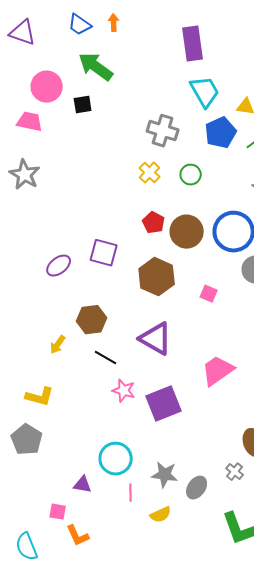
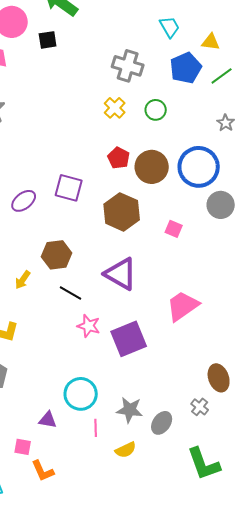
cyan trapezoid: (205, 92) -> (170, 27), size x0.7

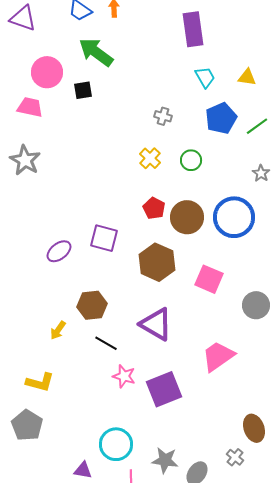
yellow triangle: (211, 42) -> (247, 77), moved
gray cross: (128, 66) -> (163, 116), size x0.6
gray circle: (221, 205) -> (256, 305), moved
pink square: (174, 229) -> (209, 279), size x1.6

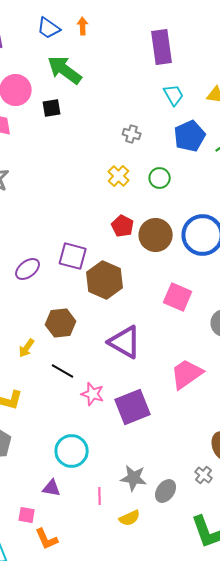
brown hexagon: (157, 262) -> (105, 280), moved
black line: (106, 343) -> (63, 371), moved
cyan circle: (116, 444) -> (72, 451), moved

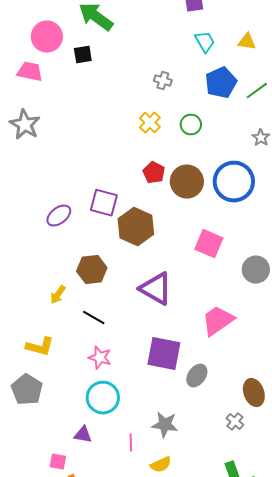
pink star: (93, 394) -> (100, 358), moved
purple square: (133, 407) -> (164, 354), turned 33
gray ellipse: (166, 491) -> (197, 376), moved

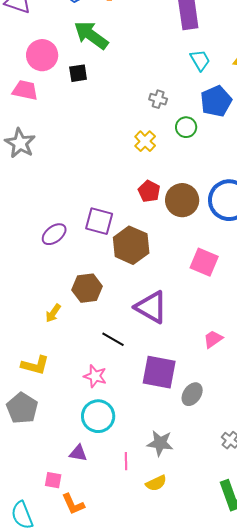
green circle: (191, 125) -> (186, 127), moved
black line: (94, 318) -> (113, 339), moved
pink trapezoid: (218, 321) -> (213, 339), size x0.6

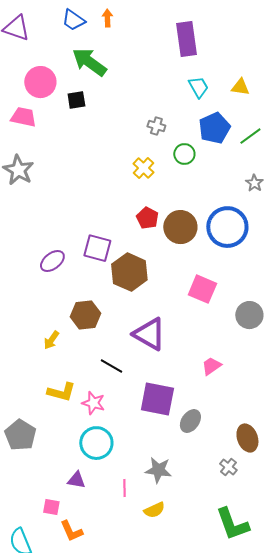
yellow L-shape: (35, 365) -> (61, 392), moved

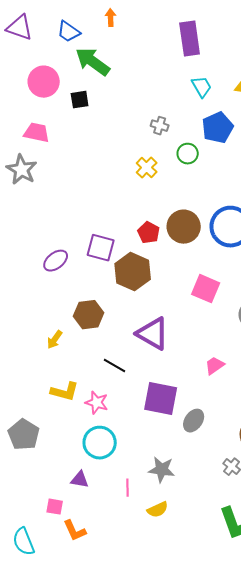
blue trapezoid: (73, 20) -> (69, 32), moved
pink trapezoid: (23, 117) -> (37, 133), moved
red pentagon: (147, 218) -> (149, 233), moved

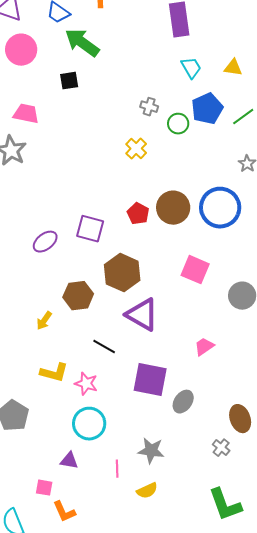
pink circle: (44, 82) -> (21, 50), moved
green circle: (188, 154) -> (178, 124), moved
brown hexagon: (133, 272) -> (122, 273), moved

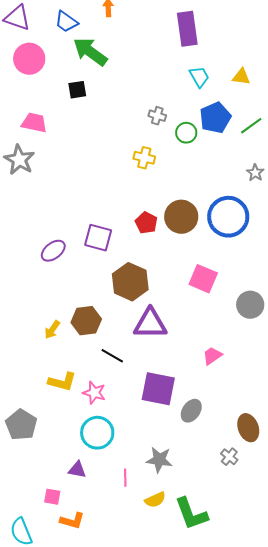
yellow cross: (136, 149) -> (144, 158), turned -30
brown hexagon: (78, 296) -> (86, 321), moved
purple triangle: (142, 315) -> (150, 324), turned -30
green L-shape: (225, 505) -> (191, 514), moved
orange L-shape: (64, 512) -> (72, 521), turned -50

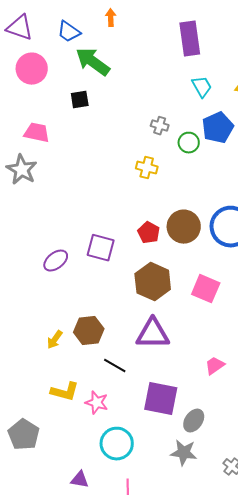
brown hexagon: (130, 282) -> (153, 282), moved
cyan circle: (97, 433) -> (117, 444), moved
gray star: (159, 460) -> (184, 453), moved

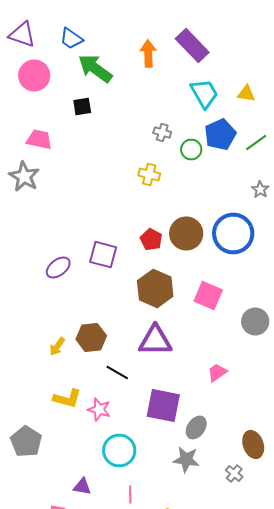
orange arrow: (111, 18) -> (148, 54), moved, size x1.5
purple rectangle: (190, 39) -> (192, 46), turned -36
cyan trapezoid: (202, 87) -> (204, 94), size x1.4

